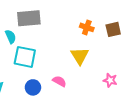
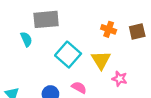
cyan square: (25, 57) -> (68, 55), moved, turned 30
pink star: (110, 80) -> (120, 79), moved

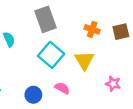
gray rectangle: (46, 19) -> (46, 19), moved, turned 75
pink star: (120, 79) -> (113, 84), moved

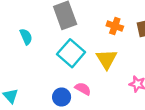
blue circle: (33, 95) -> (62, 97), moved

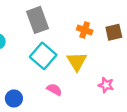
blue circle: (62, 97) -> (14, 98), moved

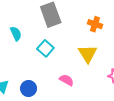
cyan square: (43, 56) -> (45, 48), moved, size x0.7

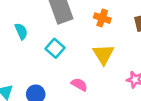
orange cross: (95, 24) -> (102, 18), moved

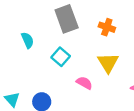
pink semicircle: (79, 85) -> (84, 83), moved

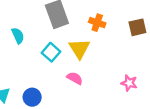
yellow triangle: (108, 63) -> (79, 49), moved

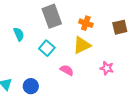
yellow triangle: (79, 49) -> (82, 45), moved, turned 36
pink star: (129, 83) -> (107, 68), moved

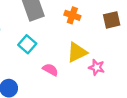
yellow triangle: (82, 45) -> (77, 52), moved

